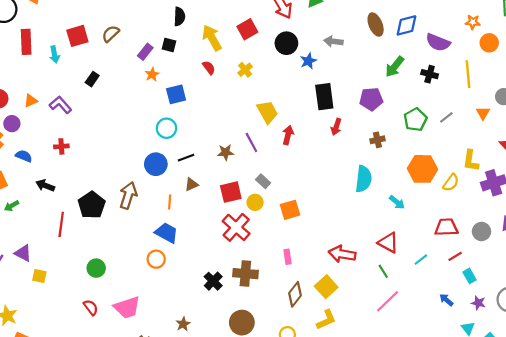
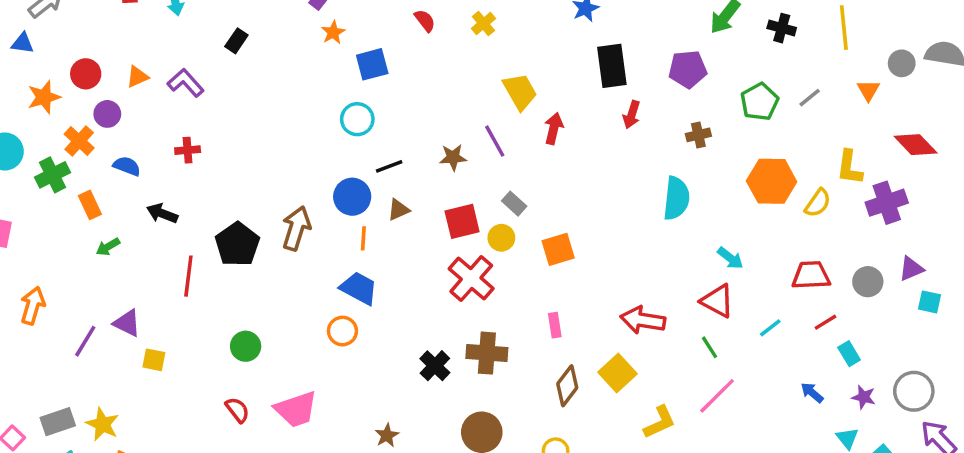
blue circle: (156, 164) -> (352, 197), moved
cyan arrow: (397, 202) -> (730, 258), moved
yellow L-shape: (326, 320) -> (660, 422), moved

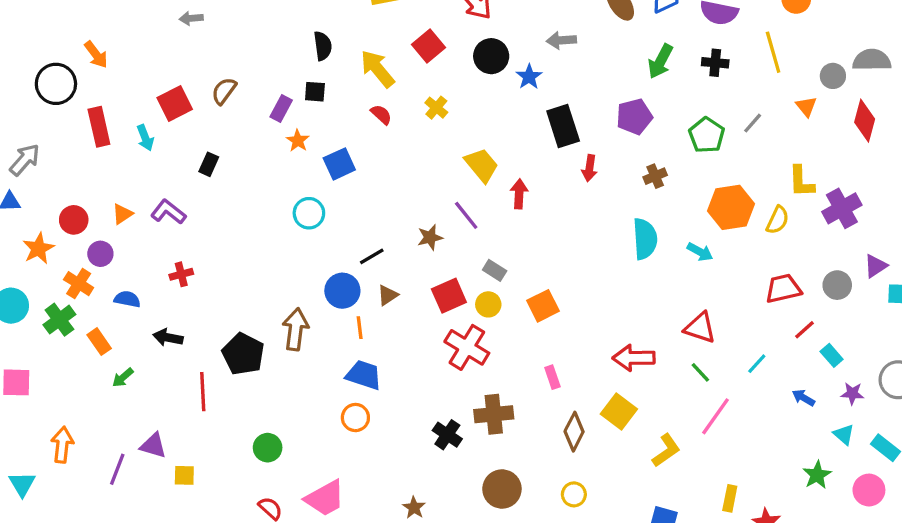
cyan circle: (357, 119) -> (309, 213), moved
red diamond: (916, 145) -> (865, 121), moved, turned 69
cyan arrow: (730, 258) -> (700, 252), moved
cyan line: (770, 328) -> (757, 364), moved

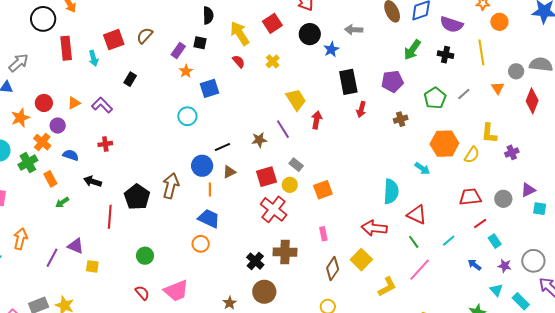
purple cross: (842, 208) -> (512, 152), size x0.6
cyan semicircle: (645, 239) -> (391, 191), moved
brown circle: (502, 489) -> (264, 292), moved

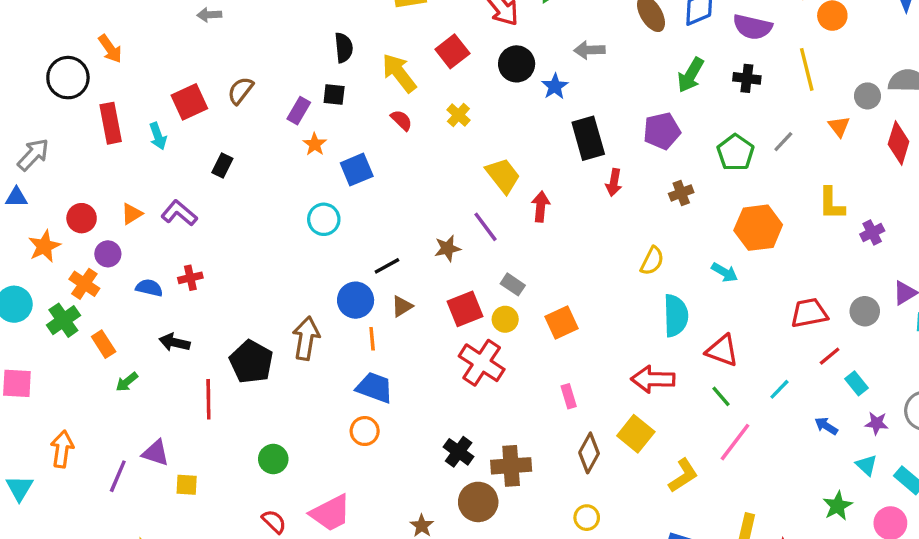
blue semicircle: (71, 155) -> (149, 288), moved
yellow semicircle: (472, 155) -> (652, 261), moved
brown cross: (285, 252) -> (511, 466), moved

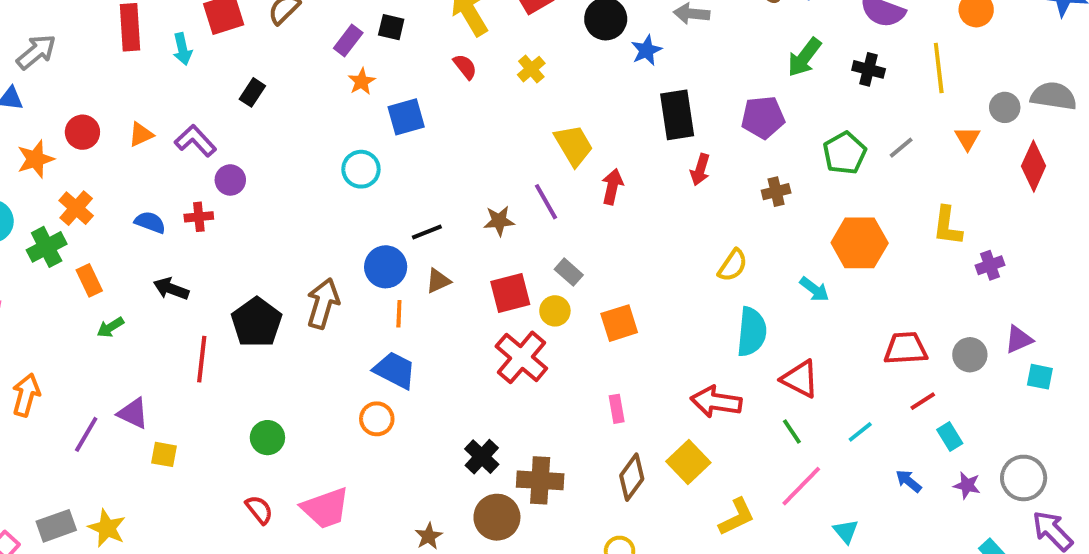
purple circle: (108, 254) -> (230, 180), moved
cyan triangle: (866, 465) -> (846, 531), moved

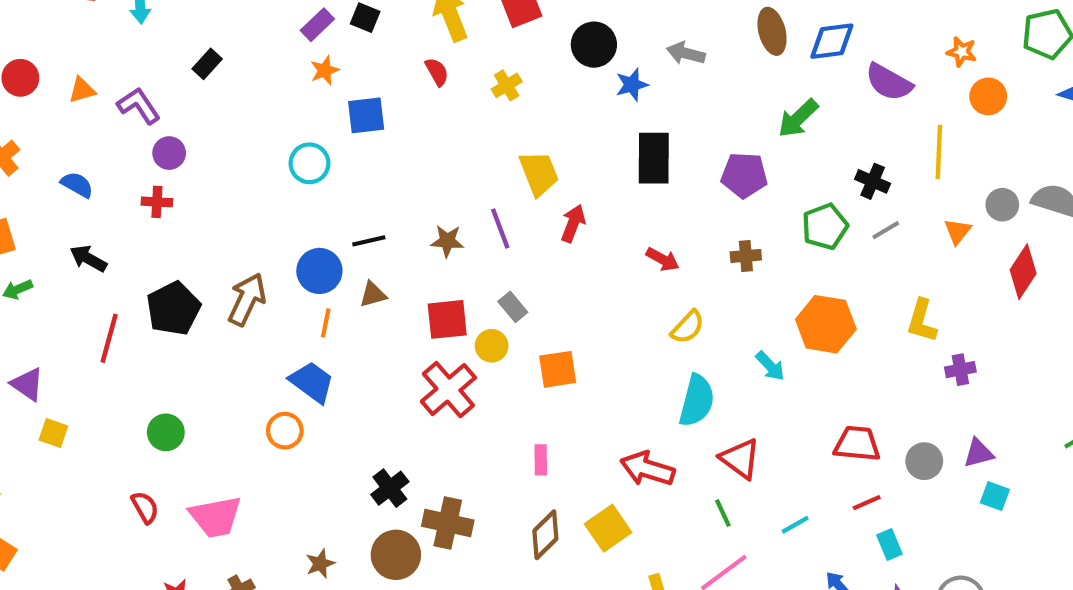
black cross: (869, 69) -> (873, 181), moved
red arrow: (700, 170) -> (663, 259), moved, turned -88
red cross: (199, 217) -> (157, 202), moved

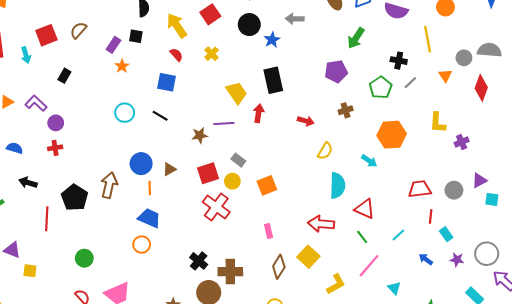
blue square: (366, 115) -> (166, 82), moved, turned 30
black rectangle: (654, 158) -> (273, 80), moved
purple line: (500, 228) -> (224, 124), turned -60
black line: (369, 241) -> (160, 116), moved, turned 56
red line: (867, 503) -> (431, 216), turned -48

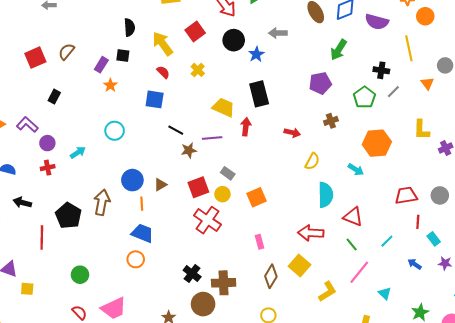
cyan arrow: (26, 55) -> (78, 153), moved, turned -105
yellow trapezoid: (237, 93) -> (224, 107), turned -30
black line: (160, 116) -> (176, 130), moved

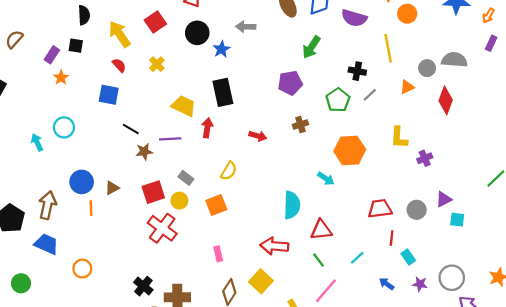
orange triangle: (427, 83) -> (407, 87), turned 40
cyan arrow: (78, 153) -> (37, 142), moved, turned -84
yellow semicircle: (312, 161) -> (229, 171), moved
red triangle: (353, 217) -> (321, 230), turned -30
blue trapezoid: (142, 233) -> (46, 244), moved

